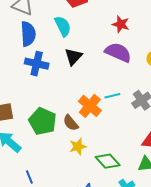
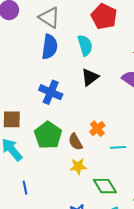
blue cross: (37, 64) -> (51, 92), moved
cyan line: (112, 96) -> (118, 147), moved
orange cross: (90, 106) -> (97, 129), size x0.7

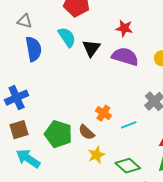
gray triangle: (49, 17) -> (25, 21), size x0.7
black triangle: (90, 77) -> (91, 48), moved
blue cross: (51, 92) -> (17, 98), moved, turned -30

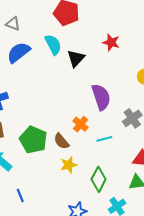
blue semicircle: (34, 49) -> (19, 52), turned -125
purple semicircle: (125, 57) -> (101, 97), moved, turned 48
green diamond: (128, 166) -> (99, 179), turned 70

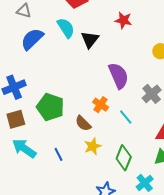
cyan line: (104, 139) -> (126, 117), turned 70
green pentagon: (33, 140) -> (50, 107), moved
blue line: (20, 196) -> (58, 154), moved

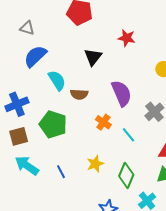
cyan semicircle: (66, 28) -> (57, 80), moved
brown semicircle: (83, 123) -> (79, 94), moved, turned -42

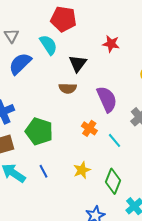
gray triangle: (27, 28) -> (11, 36), turned 42
cyan semicircle: (57, 80) -> (48, 45), moved
brown semicircle: (79, 94) -> (68, 88), moved
blue line: (61, 172) -> (44, 171), moved

